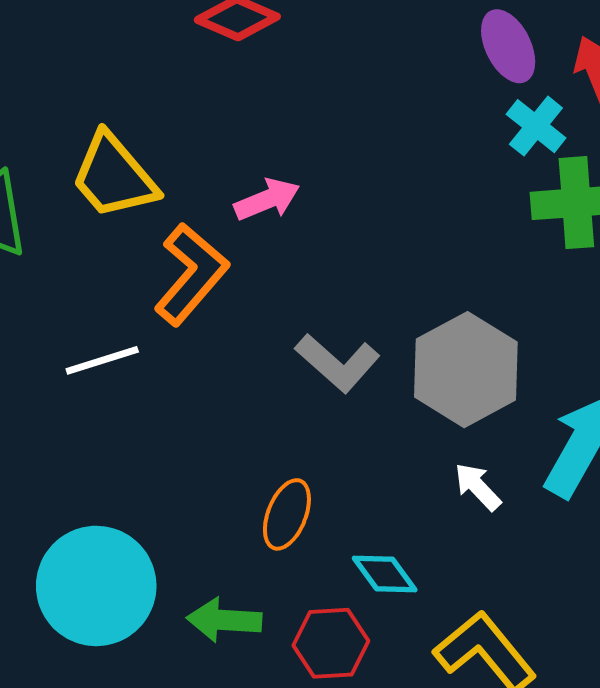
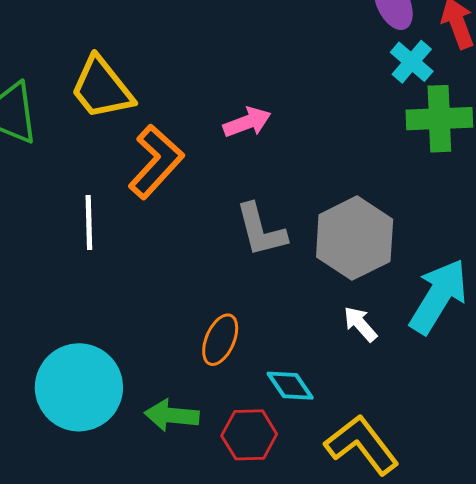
pink arrow: (267, 200) -> (247, 122), moved
white line: (102, 360) -> (89, 223), turned -76
gray L-shape: (338, 363) -> (261, 230), turned 32

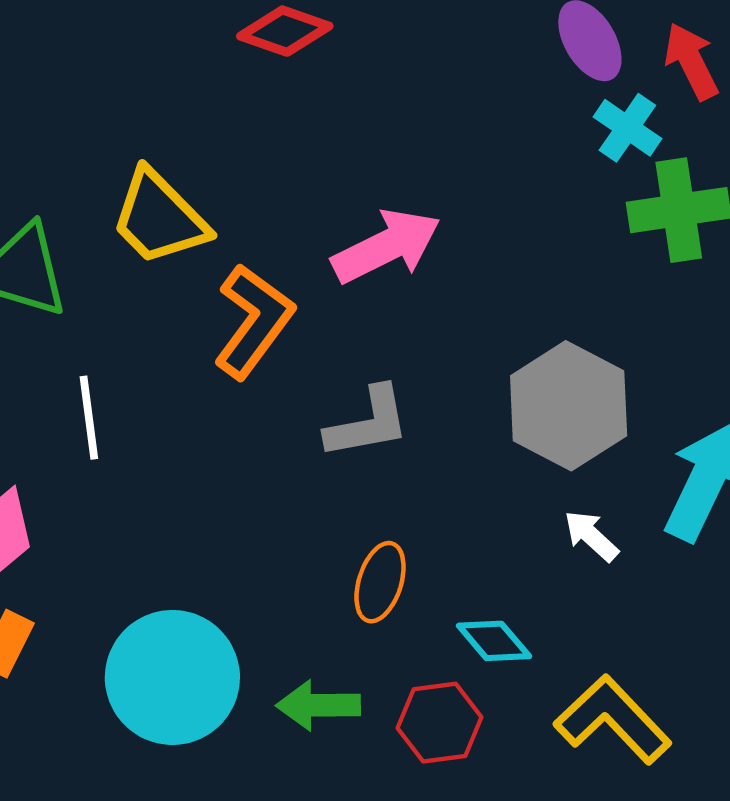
pink arrow: (247, 122) -> (386, 246), size x1.5
white line: (89, 223) -> (89, 418), moved
gray L-shape: (261, 230) -> (368, 423), moved, turned -80

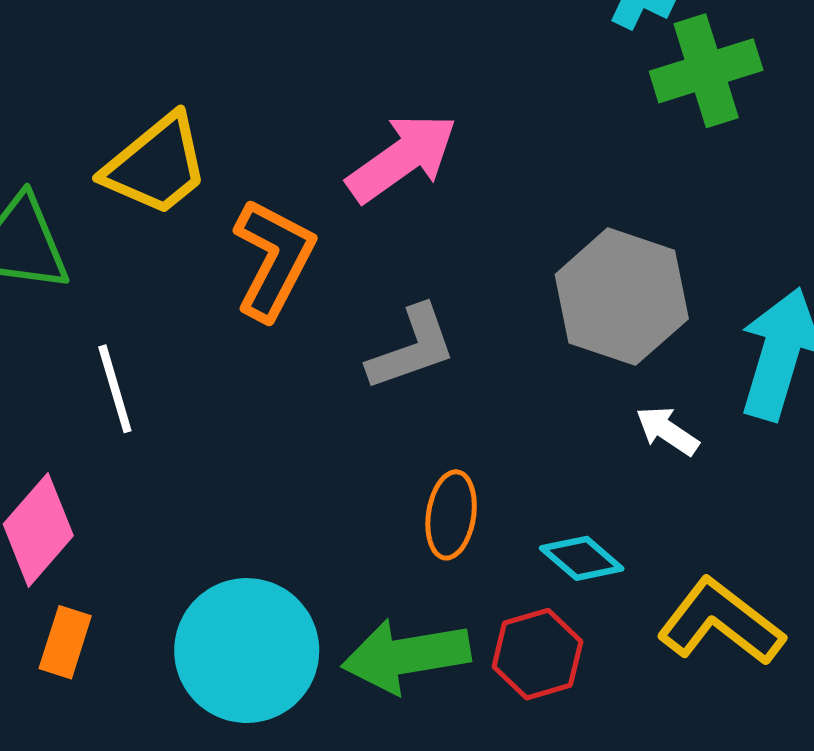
yellow trapezoid: (159, 218) -> (156, 165), turned -76
green arrow: (318, 705) -> (406, 656), size x1.4

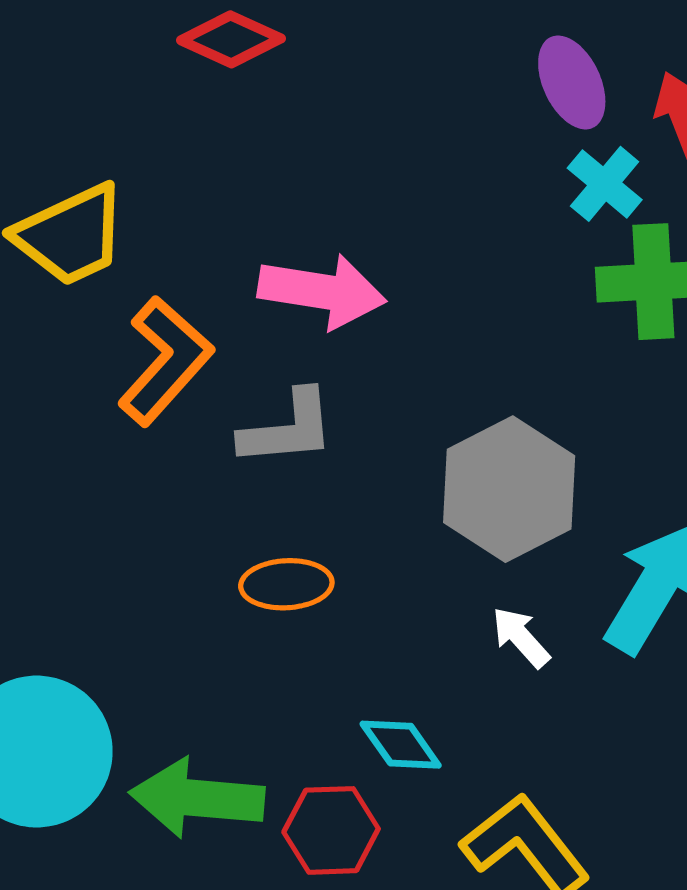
pink arrow: (402, 158) -> (322, 291), turned 30
gray L-shape: (412, 348) -> (288, 429), moved
orange ellipse: (451, 515) -> (286, 584), moved, turned 64

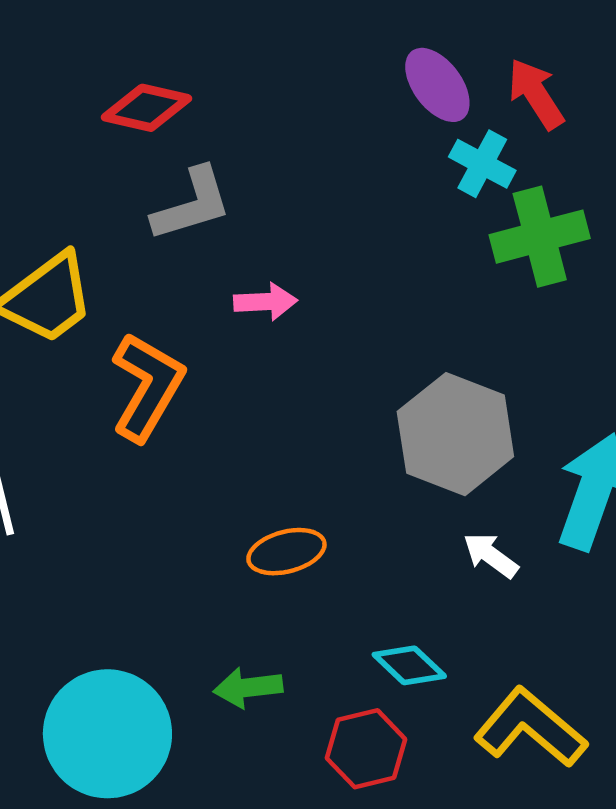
pink arrow: (322, 291) -> (266, 302), size x0.6
gray L-shape: (288, 429) -> (192, 204), moved
green arrow: (197, 798) -> (248, 688), moved, size x0.6

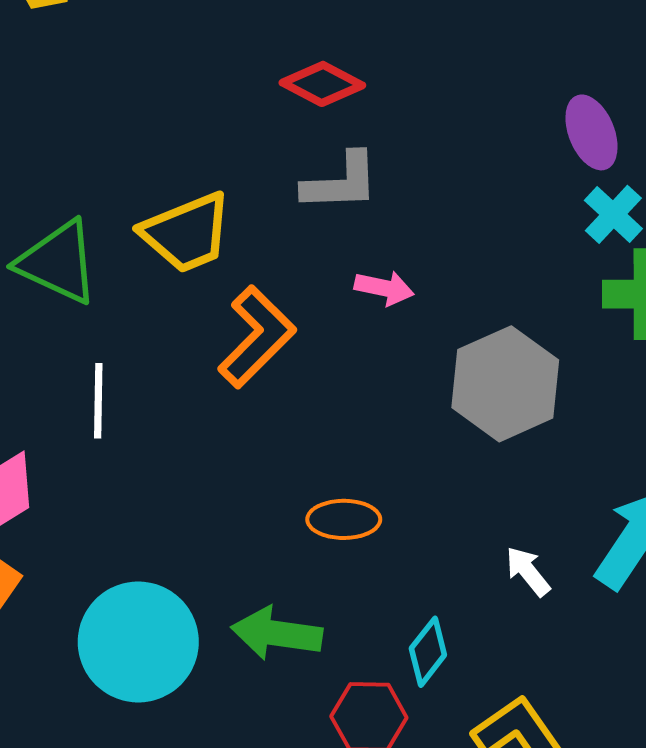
gray hexagon: (455, 434) -> (505, 384), moved
cyan diamond: (409, 665) -> (428, 652), turned 70
green arrow: (248, 688) -> (277, 633), size x1.4

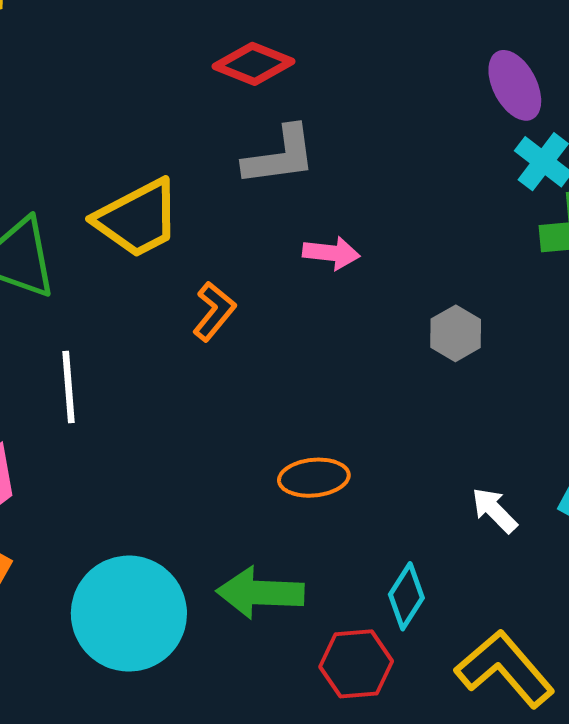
orange L-shape: (257, 337) -> (214, 311), size x0.6
gray hexagon: (505, 384) -> (456, 333), size x0.5

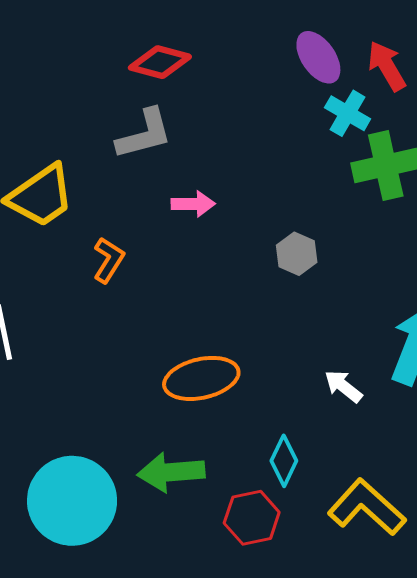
red diamond: (253, 64) -> (160, 62), moved
orange ellipse: (314, 478) -> (201, 378), size x1.4

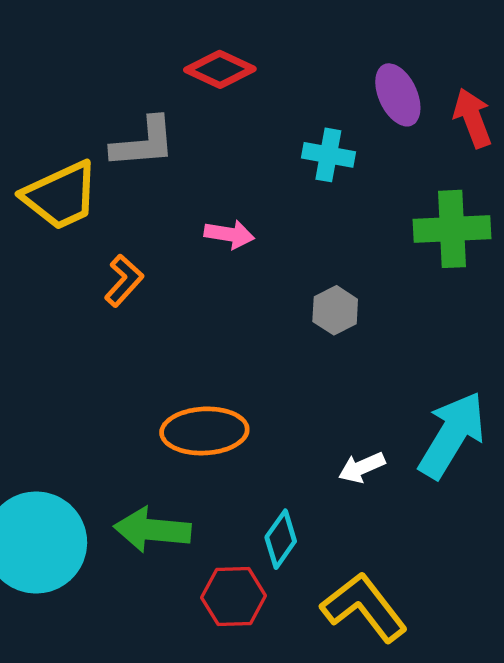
cyan cross: (348, 113) -> (328, 155), moved, turned -30
gray L-shape: (144, 134) -> (143, 143), moved
white arrow: (343, 386) -> (362, 467), turned -72

